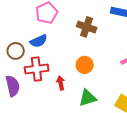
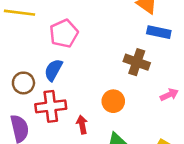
brown cross: (87, 27) -> (137, 62), moved
blue semicircle: (39, 41) -> (53, 70), turned 144

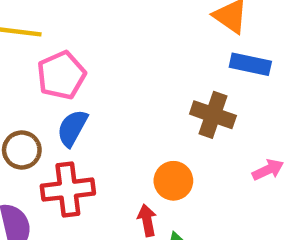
pink pentagon: (64, 33) -> (61, 75), moved
red arrow: (82, 125) -> (147, 220), moved

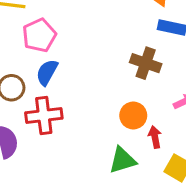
orange circle: (173, 181) -> (133, 115), moved
red arrow: (147, 220) -> (155, 137), moved

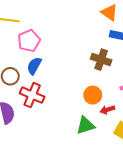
red cross: (44, 115) -> (32, 95), turned 30
red arrow: (155, 137) -> (107, 110), turned -96

